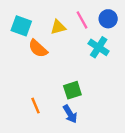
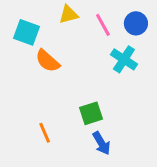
yellow triangle: (58, 27) -> (69, 14), moved
blue arrow: (70, 114) -> (101, 143), moved

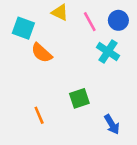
yellow triangle: (69, 14) -> (60, 13), turned 42
blue arrow: (101, 143) -> (112, 124), moved

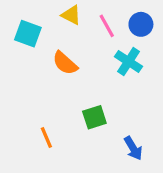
orange semicircle: (42, 53) -> (65, 63), moved

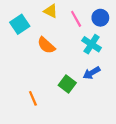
cyan square: (28, 34) -> (20, 24), turned 36
green square: (94, 117) -> (67, 84), turned -35
blue arrow: (133, 148) -> (92, 73), moved, turned 91

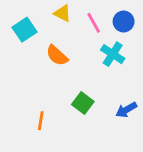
blue arrow: (92, 73) -> (126, 110), moved
orange line: (33, 98) -> (41, 121), turned 32

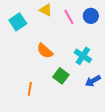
cyan cross: (113, 54) -> (83, 56), moved
orange semicircle: (57, 55) -> (45, 51), moved

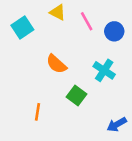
blue circle: (91, 16) -> (114, 31), moved
blue arrow: (93, 81) -> (117, 124), moved

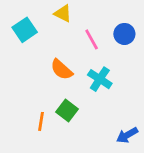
pink line: (87, 21) -> (92, 39), moved
cyan cross: (104, 70) -> (100, 79), moved
green square: (76, 96) -> (67, 111), moved

